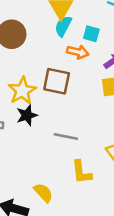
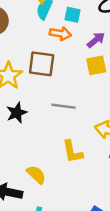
black star: (27, 115) -> (17, 113), moved
gray line: (66, 136) -> (64, 106), moved

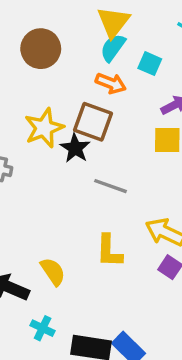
orange arrow: (60, 34) -> (111, 83), moved
black star: (17, 113) -> (75, 148), moved, turned -30

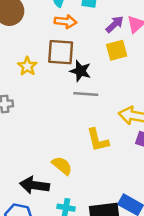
yellow star: (44, 128) -> (27, 66), size x0.7
black star: (75, 148) -> (80, 71), moved

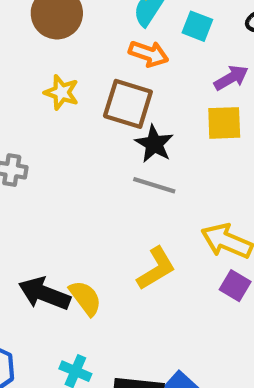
yellow star: (27, 66) -> (61, 92), moved, turned -30
yellow L-shape: (98, 140) -> (156, 268), turned -120
black arrow: (34, 185) -> (44, 294), moved

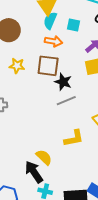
gray line: (154, 185) -> (66, 101), turned -30
yellow L-shape: (156, 268) -> (74, 138), turned 30
black arrow: (44, 294) -> (34, 172), moved, turned 45

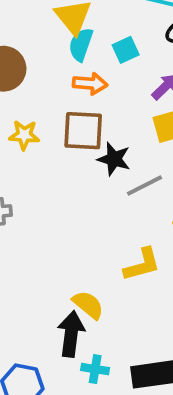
cyan square: (73, 25) -> (126, 50), turned -32
gray line: (66, 101) -> (145, 185), moved
black arrow: (34, 172) -> (71, 334), turned 45

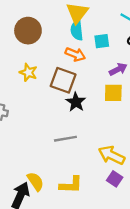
cyan semicircle: (81, 45) -> (77, 30), turned -42
gray line: (145, 185) -> (65, 139), moved
yellow L-shape: (142, 265) -> (71, 185), moved

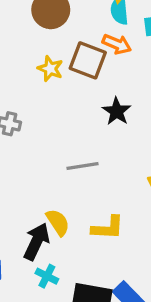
brown square: (63, 80) -> (88, 60), moved
gray line: (65, 139) -> (82, 166), moved

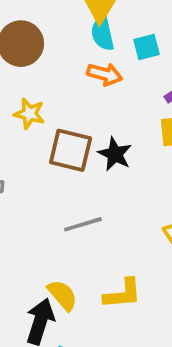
brown square: (88, 60) -> (71, 150), moved

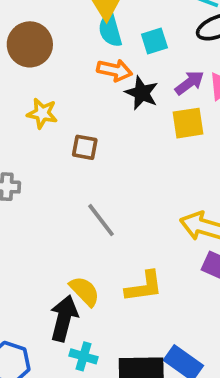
brown square: (71, 150) -> (85, 147), size x0.6
black star: (115, 154) -> (142, 93), moved
gray line: (83, 224) -> (101, 220), turned 72

